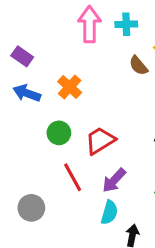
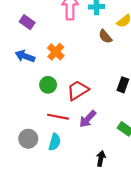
purple rectangle: (22, 56) -> (27, 22), moved
red line: (73, 177) -> (58, 117), turned -50
cyan semicircle: (109, 212) -> (55, 142), moved

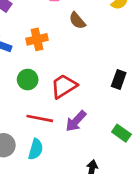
brown semicircle: (105, 36) -> (77, 21), moved
orange cross: (56, 52) -> (37, 39), turned 35

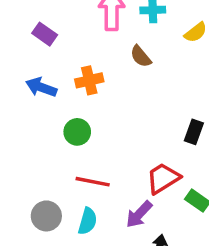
red trapezoid: (64, 86) -> (163, 178), moved
purple arrow: (76, 121) -> (139, 214), moved

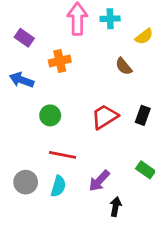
brown semicircle: (141, 56) -> (124, 66), moved
orange cross: (89, 80) -> (60, 61), moved
red trapezoid: (163, 178) -> (105, 117), moved

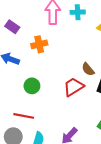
brown semicircle: (124, 66) -> (88, 69), moved
red line: (62, 155) -> (24, 116), moved

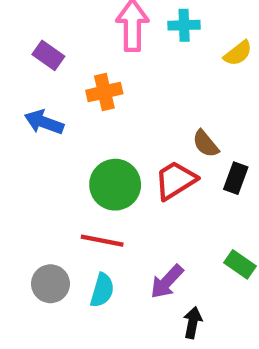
green circle: (32, 86) -> (115, 185), moved, size x1.5
red line: (24, 116) -> (102, 241), moved

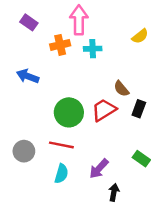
cyan cross: (184, 25) -> (93, 49), moved
purple rectangle: (48, 55) -> (29, 22), moved
orange cross: (104, 92) -> (60, 45), moved
gray circle: (50, 284) -> (24, 151), moved

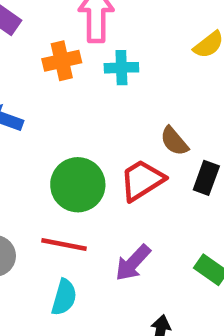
purple arrow: (99, 169) -> (133, 263), moved

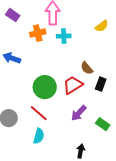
red line: (64, 244) -> (39, 113), turned 30
purple arrow: (133, 263) -> (79, 113), moved

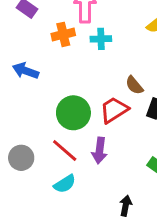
purple arrow: (79, 113) -> (100, 151), moved, turned -36
cyan semicircle: (39, 136) -> (65, 184), turned 42

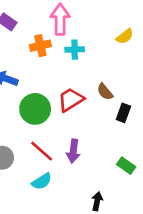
red trapezoid: (114, 110) -> (71, 100), moved
green circle: (73, 113) -> (35, 109), moved

